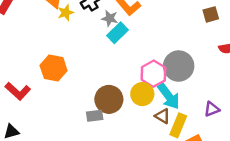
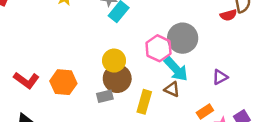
orange hexagon: (54, 68) -> (63, 82), moved
yellow circle: (142, 94) -> (114, 61), moved
yellow rectangle: (178, 125) -> (144, 102), moved

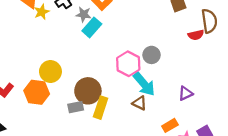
gray circle: (183, 38) -> (152, 55), size x0.6
yellow circle: (114, 61) -> (50, 72), moved
yellow rectangle: (144, 102) -> (101, 108), moved

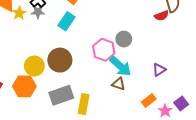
gray star: (84, 14) -> (38, 12), moved
brown circle: (88, 91) -> (60, 60), moved
gray rectangle: (76, 107) -> (61, 95), size x1.6
yellow rectangle: (101, 108) -> (84, 104), moved

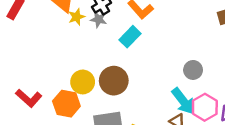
pink hexagon: (104, 50) -> (205, 107), moved

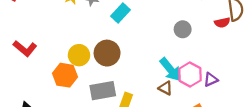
gray circle: (193, 70) -> (183, 29), moved
red L-shape: (29, 98) -> (25, 48), moved

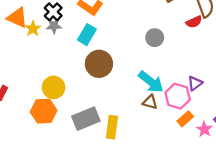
brown circle: (107, 53) -> (99, 64), moved
pink hexagon: (190, 75) -> (178, 96), moved

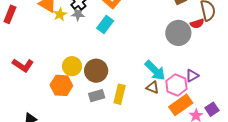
gray circle: (155, 38) -> (178, 33), moved, size x1.6
brown circle: (99, 64) -> (96, 71), moved
gray rectangle: (86, 119) -> (97, 96), size x0.7
orange rectangle: (185, 119) -> (181, 105), size x1.6
yellow rectangle: (112, 127) -> (120, 94), moved

